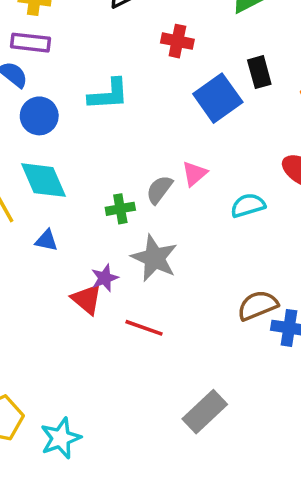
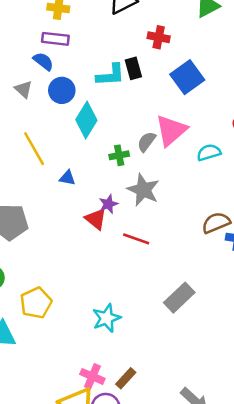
black rectangle: (259, 72) -> (133, 68), moved
pink triangle: (194, 174) -> (171, 130), size x1.8
cyan diamond: (44, 180) -> (86, 120), moved, turned 56
cyan star: (61, 438) -> (107, 318), moved

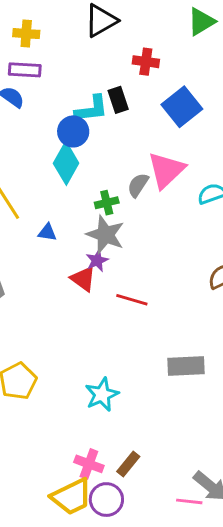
blue circle: (62, 90) -> (73, 131), moved
gray star: (143, 190) -> (105, 235), moved
gray rectangle: (179, 298) -> (186, 366), turned 44

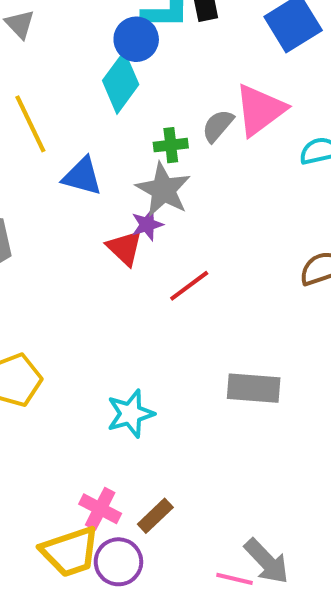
blue triangle: (47, 232) -> (82, 176), size x1.5
red line: (132, 300) -> (189, 286), turned -60

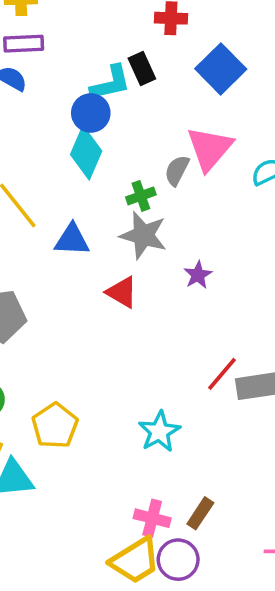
purple star: (147, 225) -> (198, 275), moved
red line: (189, 286) -> (222, 374), moved

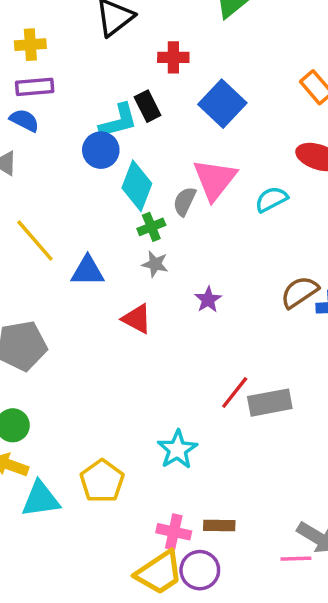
cyan diamond: (86, 153) -> (137, 186), moved
gray star: (143, 235) -> (155, 264), size x0.6
yellow pentagon: (55, 426) -> (102, 481), moved
brown rectangle: (200, 513) -> (219, 526), turned 60

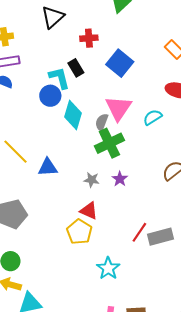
cyan L-shape: (118, 121) -> (59, 78), turned -85
green cross: (151, 227) -> (109, 143), moved, size x1.8
gray star: (155, 264) -> (92, 180), moved
red triangle: (137, 319) -> (89, 211), moved
yellow pentagon: (102, 481) -> (79, 232), moved

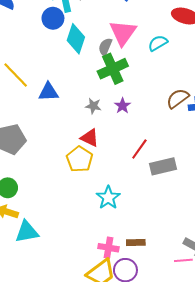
red line: (139, 232) -> (139, 149), moved

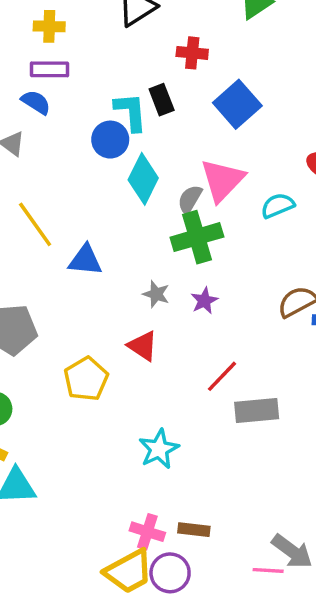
yellow pentagon: (79, 159) -> (86, 379), moved

